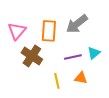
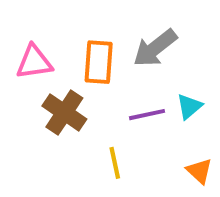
pink triangle: (17, 31) -> (34, 62), turned 42
orange triangle: (81, 78) -> (199, 171), moved, turned 32

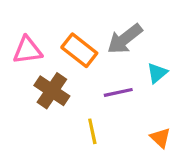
orange rectangle: (99, 62) -> (79, 50), turned -56
cyan triangle: (189, 106) -> (157, 73), moved

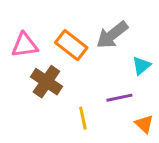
purple line: (118, 92) -> (119, 98), moved

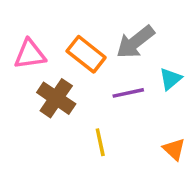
purple line: (119, 98) -> (128, 93), moved

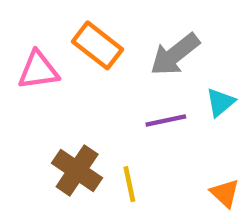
orange rectangle: (86, 54) -> (98, 45), moved
brown cross: (56, 98) -> (77, 171), moved

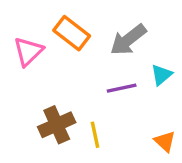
pink triangle: (38, 70) -> (28, 51), turned -36
brown cross: (77, 171) -> (57, 125), turned 32

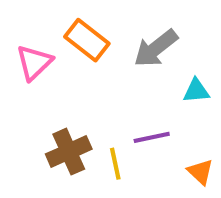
cyan triangle: (162, 75) -> (196, 91), turned 35
purple line: (122, 88) -> (152, 137), moved

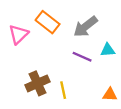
purple line: (152, 137) -> (82, 57), moved, turned 36
orange triangle: (200, 172) -> (110, 95), turned -40

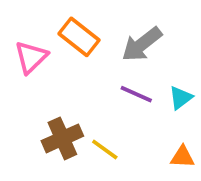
cyan triangle: (108, 50) -> (181, 98), moved, turned -32
yellow line: (63, 90) -> (105, 150), turned -42

